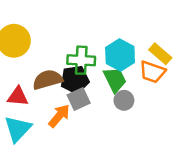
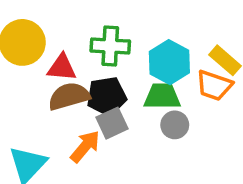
green cross: (81, 60) -> (110, 46), moved
green trapezoid: (115, 80) -> (162, 96), turned -64
red triangle: (18, 96) -> (62, 68), moved

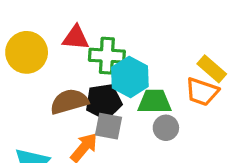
cyan hexagon: (169, 62) -> (130, 77), moved
red triangle: (62, 68) -> (76, 38), moved
gray square: (112, 123) -> (109, 126), turned 36

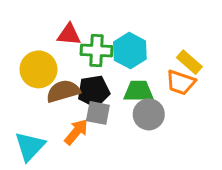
yellow circle: (27, 52) -> (38, 69), moved
cyan hexagon: (130, 77) -> (130, 51), moved
gray circle: (166, 128) -> (149, 114), size x1.4

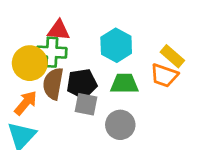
green cross: (97, 51) -> (52, 52), moved
brown semicircle: (63, 91) -> (53, 84), turned -64
gray circle: (149, 114) -> (120, 125), moved
orange arrow: (76, 132) -> (26, 103), moved

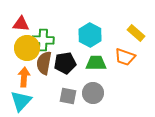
red triangle: (59, 30) -> (21, 24), moved
yellow rectangle: (172, 56) -> (136, 33), moved
orange arrow: (26, 103) -> (24, 77), turned -36
gray square: (86, 104) -> (68, 96), moved

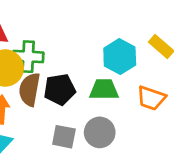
cyan hexagon: (90, 35) -> (120, 57), moved
orange trapezoid: (125, 57) -> (151, 98), moved

